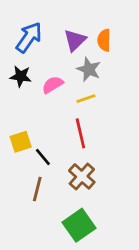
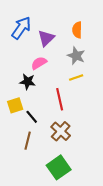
purple triangle: (75, 40) -> (46, 38), moved
gray star: (89, 69) -> (76, 56), moved
black star: (21, 76) -> (28, 82), moved
yellow line: (86, 99) -> (76, 77), moved

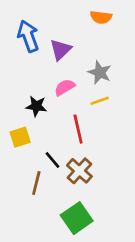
blue arrow: (21, 28) -> (28, 36), turned -55
orange semicircle: (77, 30) -> (101, 17), moved, turned -84
pink semicircle: (39, 63) -> (65, 87), moved
black line: (32, 117) -> (52, 160), moved

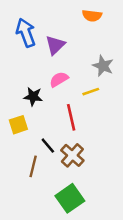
gray star: (100, 72) -> (103, 66), moved

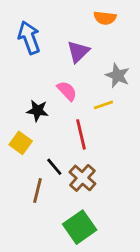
purple triangle: (55, 45) -> (78, 52), moved
pink semicircle: (59, 79) -> (67, 91), turned 78
yellow square: (18, 125) -> (21, 143), turned -36

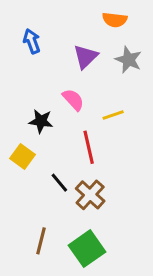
blue arrow: (29, 38) -> (32, 41), size x0.7
gray star: (118, 75) -> (128, 60), moved
brown line: (38, 191) -> (41, 241), moved

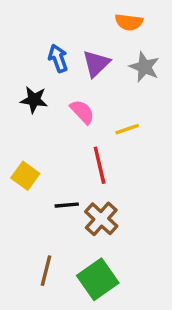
blue arrow: (32, 41) -> (58, 58), moved
black star: (41, 121) -> (34, 100), moved
black line: (59, 183) -> (67, 205), turned -55

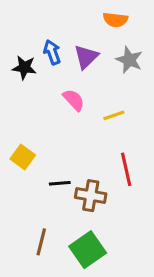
black star: (34, 100) -> (24, 68), moved
red line: (100, 165) -> (126, 169), moved
brown cross: (101, 219) -> (91, 196), turned -32

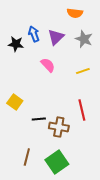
yellow line: (114, 115) -> (83, 71), moved

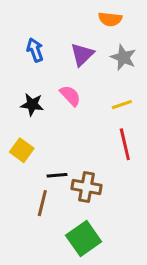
blue arrow: (34, 34) -> (35, 50), moved
black star: (16, 44) -> (32, 105), moved
red line: (82, 110) -> (125, 144), moved
brown line: (27, 157) -> (42, 203), moved

